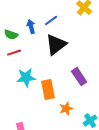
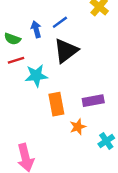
purple rectangle: (79, 77) -> (93, 101), moved, turned -66
cyan star: (26, 78) -> (36, 76), moved

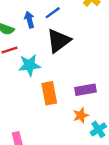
orange star: (78, 127) -> (81, 115), moved

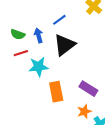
blue arrow: (29, 20) -> (39, 35), moved
purple rectangle: (85, 90) -> (88, 89), turned 42

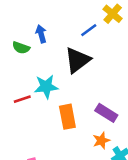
blue line: (59, 20) -> (89, 30), moved
blue arrow: (39, 35) -> (41, 34), moved
red line: (21, 53) -> (22, 99), moved

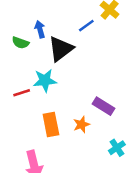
black triangle: (77, 60) -> (61, 49), moved
orange rectangle: (67, 117) -> (51, 124), moved
orange star: (101, 141) -> (81, 124), moved

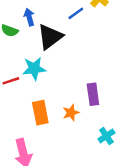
purple rectangle: (103, 106) -> (93, 94), turned 50

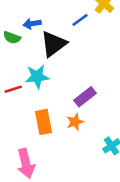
blue arrow: (29, 17) -> (32, 24), turned -84
purple rectangle: (93, 94) -> (85, 97), moved, turned 60

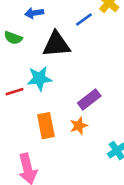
blue arrow: (32, 24) -> (34, 13), moved
black triangle: (54, 44) -> (56, 44), turned 32

